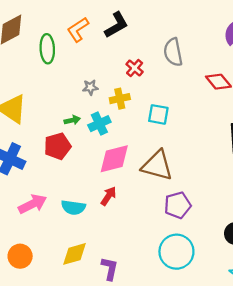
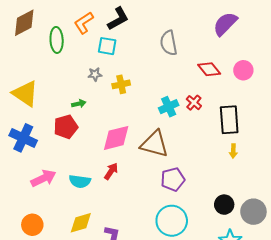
red cross: (135, 68) -> (194, 103), moved
cyan square: (158, 114) -> (107, 46), moved
cyan cross: (99, 124) -> (169, 107), moved

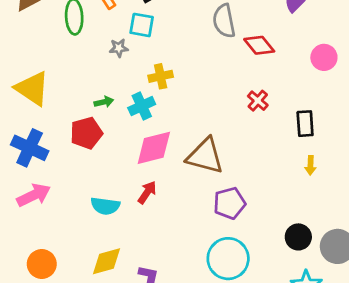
red diamond: (209, 69) -> (259, 45), moved
gray star: (95, 74) -> (119, 48), moved
cyan cross: (169, 107) -> (142, 106), moved
black rectangle: (229, 120) -> (305, 124), size x0.7
pink arrow: (43, 178) -> (34, 195), moved

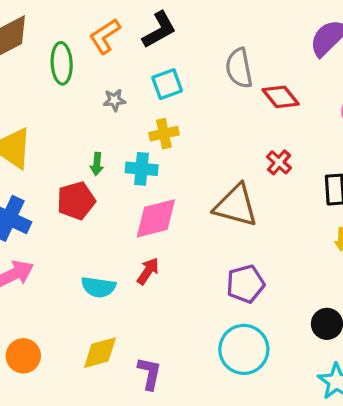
cyan square: (142, 25) -> (167, 84), moved, turned -30
green arrow: (104, 102) -> (97, 164), turned 108
cyan cross: (142, 106) -> (142, 169), turned 30
brown triangle: (205, 156) -> (236, 206), moved

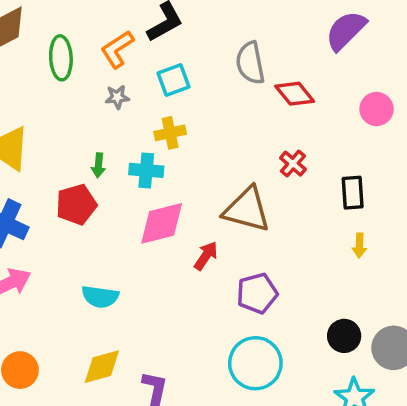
orange L-shape: (105, 36) -> (117, 49), moved
red arrow: (148, 271) -> (206, 256), moved

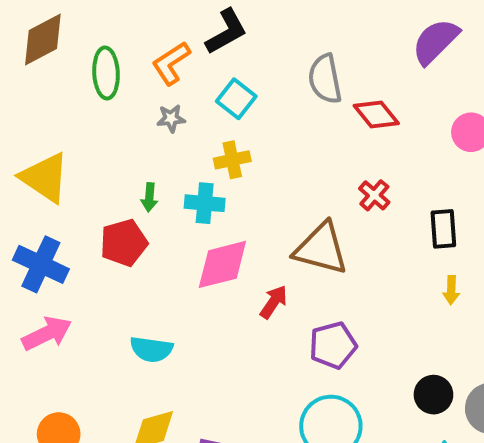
cyan square: (174, 80) -> (236, 99), turned -32

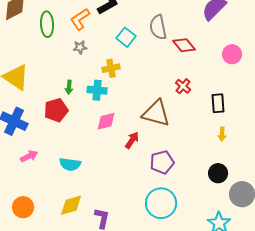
cyan square: (236, 99) -> (126, 37), moved
pink diamond: (222, 264) -> (106, 121), size x0.7
pink arrow: (47, 333) -> (29, 156), moved, size x0.7
black circle: (433, 395) -> (218, 173), moved

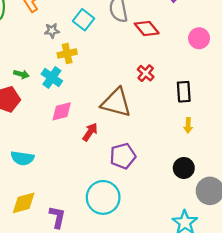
gray star: (80, 47) -> (52, 31), moved
green arrow: (69, 87) -> (21, 74), turned -80
cyan cross: (97, 90) -> (52, 78), turned 30
cyan circle: (161, 203) -> (103, 197), moved

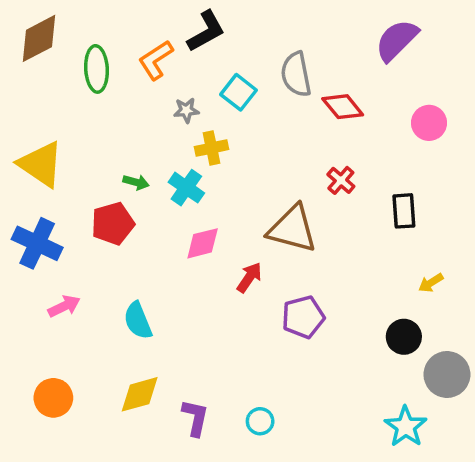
yellow arrow: (188, 125) -> (431, 283), moved, turned 56
cyan semicircle: (22, 158) -> (138, 321), turned 60
cyan circle: (103, 197) -> (260, 421), moved, size x0.5

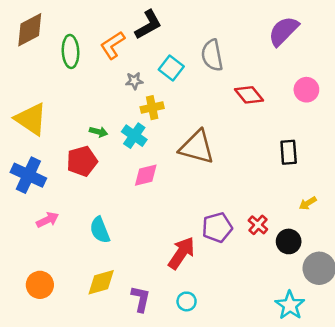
red diamond: (343, 107) -> (249, 95), moved
red cross: (341, 180) -> (258, 225), moved
brown triangle: (292, 229) -> (197, 147), moved
red arrow: (249, 277) -> (181, 253), moved, size x1.5

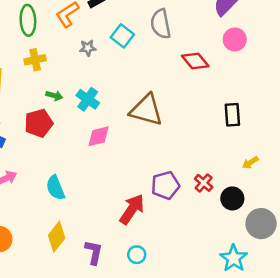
pink circle: (306, 90) -> (235, 39), moved
yellow cross: (152, 108) -> (35, 60), moved
yellow diamond: (101, 282) -> (57, 237), turned -36

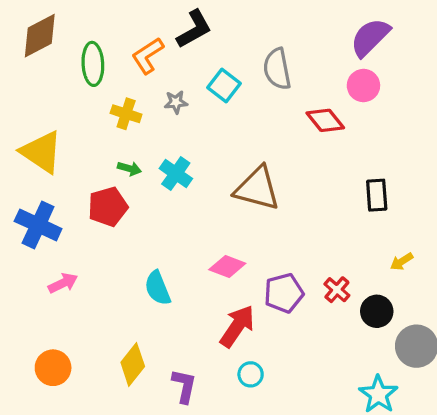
pink circle: (235, 39) -> (363, 86), moved
yellow cross: (35, 60) -> (126, 114), moved, turned 30
pink diamond: (98, 136) -> (227, 266), moved, turned 35
cyan semicircle: (55, 188) -> (158, 288), moved
cyan circle: (137, 255) -> (251, 374), moved

